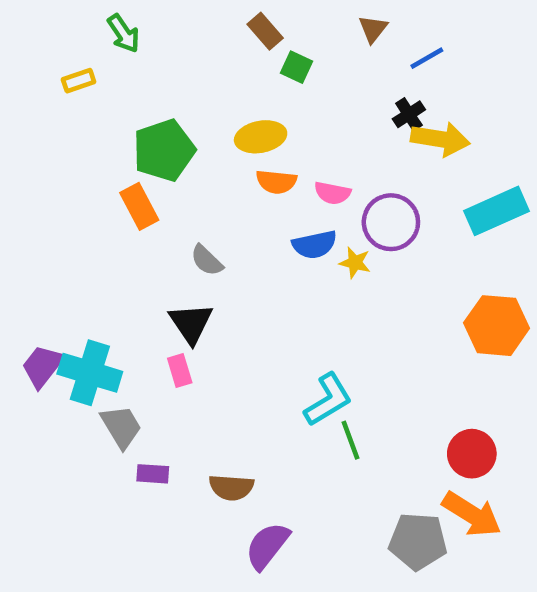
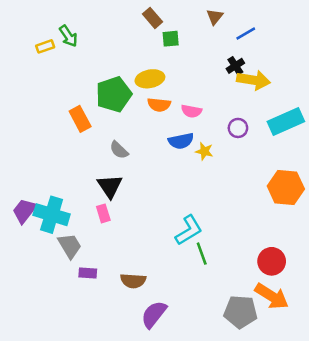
green arrow: (124, 33) -> (68, 36), moved
green square: (297, 67) -> (171, 39), turned -30
green pentagon: (164, 150) -> (114, 94), moved
purple circle: (391, 222) -> (238, 128), moved, size x0.6

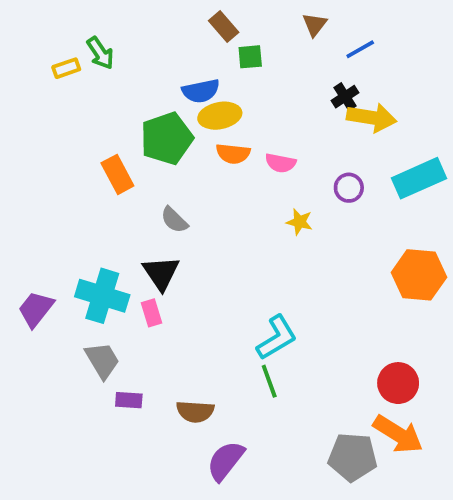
blue semicircle: (181, 141) -> (201, 91), moved
cyan cross: (52, 215) -> (102, 296), moved
green line: (202, 254) -> (269, 381), moved

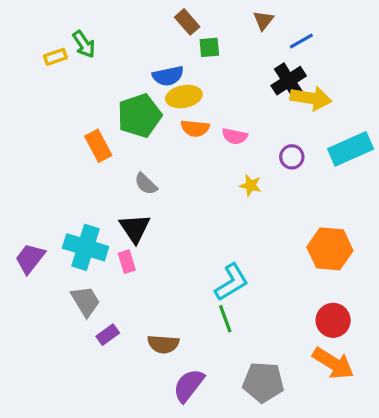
black cross: (345, 97) -> (289, 81), size x1.5
orange hexagon: (419, 275) -> (330, 249), moved
purple rectangle: (129, 400) -> (108, 335), turned -40
gray pentagon: (353, 457) -> (263, 382), moved

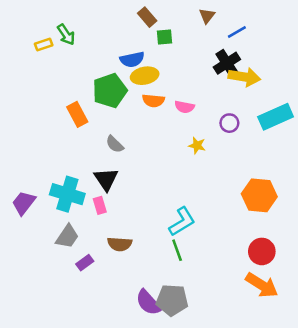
gray trapezoid: (86, 301) -> (67, 236), turned 65
brown semicircle: (163, 344) -> (120, 244), moved
gray pentagon: (263, 382) -> (172, 300), moved
purple semicircle: (189, 385) -> (148, 303), turned -80

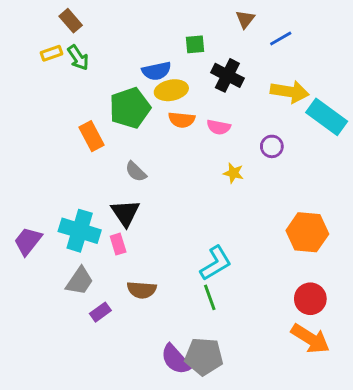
brown rectangle: (147, 17) -> (71, 21), moved
green arrow: (66, 35) -> (78, 58), moved
black cross: (227, 63) -> (227, 75), moved, turned -30
cyan rectangle: (276, 117) -> (327, 117), moved, turned 60

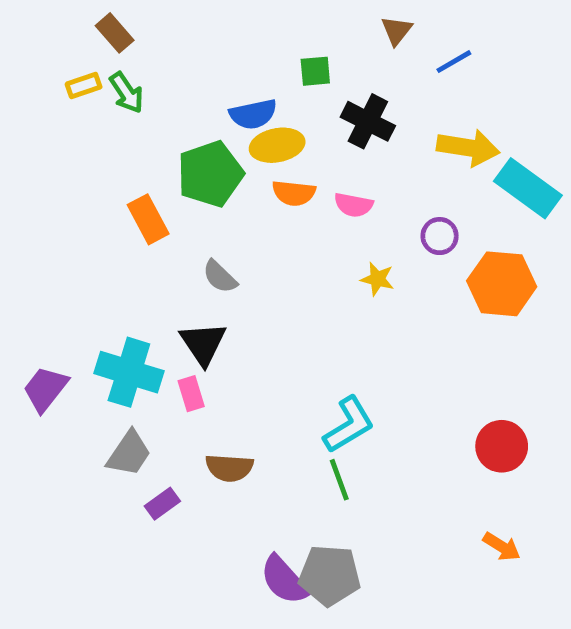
orange hexagon: (307, 232) -> (502, 284), moved
red circle: (310, 299) -> (502, 446), moved
orange arrow: (310, 339) -> (502, 547), size x0.6

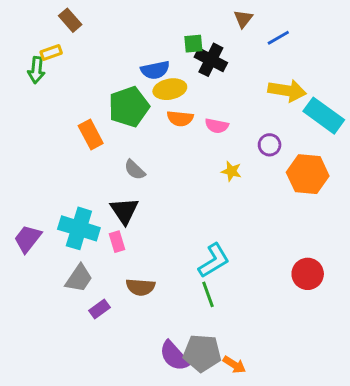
green arrow: (127, 93) -> (36, 70), moved, turned 40
black cross: (368, 121) -> (211, 60), moved
orange arrow: (502, 547) -> (234, 365), moved

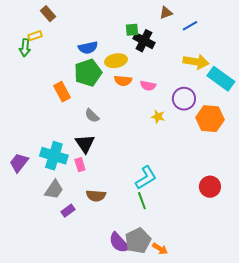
brown triangle: (243, 19) -> (166, 13), turned 32
blue semicircle: (155, 70) -> (88, 48), moved
purple circle: (270, 145) -> (184, 99), size x1.5
gray pentagon: (202, 353) -> (138, 241), turned -30

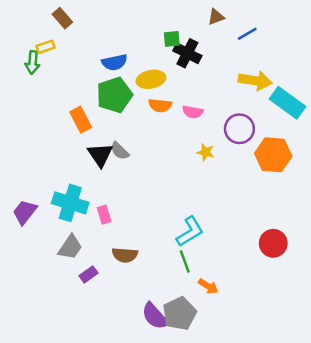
black triangle: (85, 144) -> (100, 155), moved
orange arrow: (160, 249) -> (208, 286), moved

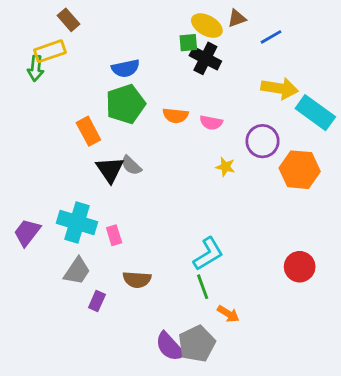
yellow rectangle: (46, 47) -> (50, 51), size x1.5
yellow ellipse: (151, 79) -> (207, 26), moved, turned 40
purple rectangle: (88, 274) -> (97, 301), turned -30

